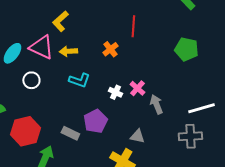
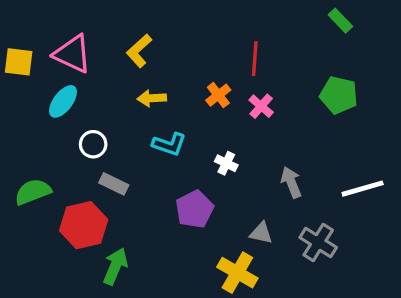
pink triangle: (41, 47) -> (73, 54), moved
pink cross: (137, 88) -> (261, 106), moved
gray rectangle: (70, 133) -> (114, 184), moved
gray cross: (190, 136) -> (318, 242), moved, turned 35

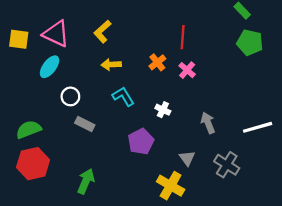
green pentagon: (339, 95) -> (250, 43), moved
cyan L-shape: (169, 144) -> (123, 96), turned -140
red hexagon: (84, 225) -> (33, 164), moved
gray triangle: (261, 233) -> (187, 158), turned 42

